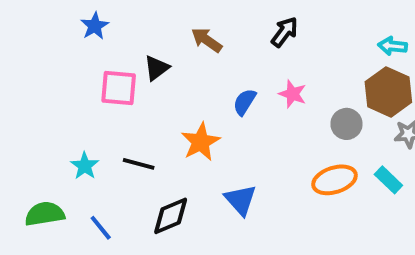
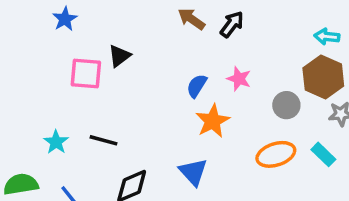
brown arrow: (207, 40) -> (191, 19), moved
orange star: (201, 142) -> (213, 121), moved

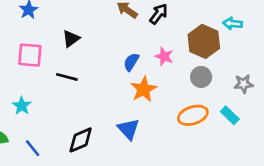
pink square: (86, 73) -> (30, 55), moved
brown hexagon: (323, 77) -> (204, 41), moved
black line: (104, 140) -> (67, 77), moved

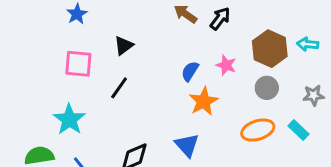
cyan arrow: (233, 24) -> (308, 44), moved
black line: (67, 77) -> (119, 88), turned -70
cyan star: (22, 106) -> (69, 119), size x1.5

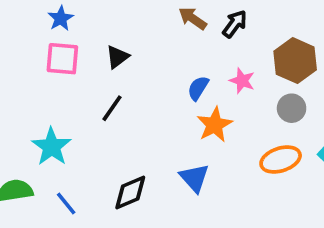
pink square: (78, 64) -> (62, 59), moved

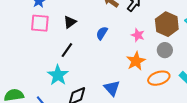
blue semicircle: (198, 88) -> (102, 33), moved
orange star: (215, 125) -> (136, 61), moved
cyan star: (51, 147) -> (58, 75), moved

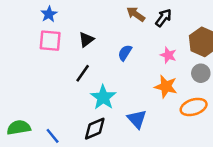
orange star: (136, 61) -> (166, 86), turned -30
cyan star: (58, 75) -> (103, 97), moved

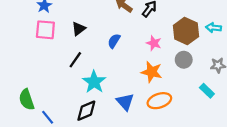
orange ellipse: (194, 107) -> (159, 101), moved
green semicircle: (19, 127) -> (27, 100), moved, turned -100

